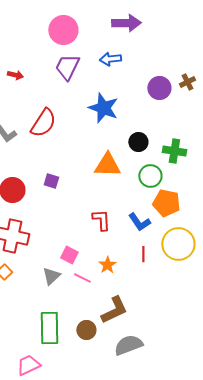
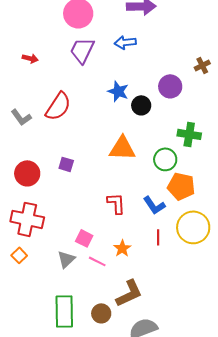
purple circle: (159, 88) -> (170, 86), moved
blue star: (103, 108) -> (118, 91), size x0.7
black circle: (138, 142) -> (141, 105), moved

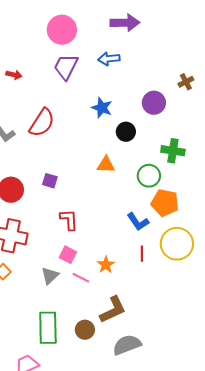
black circle: (141, 105) -> (126, 132), moved
orange triangle: (122, 148) -> (106, 165), size x0.7
red L-shape: (116, 203) -> (69, 220), moved

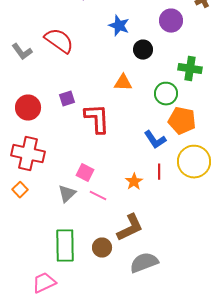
red semicircle: (42, 123) -> (59, 41), turned -88
purple square: (50, 181) -> (67, 99), turned -35
red L-shape: (69, 220) -> (97, 119), moved, size x1.4
orange star: (106, 265) -> (134, 182), moved

